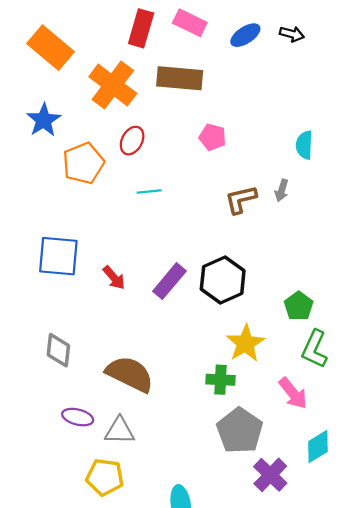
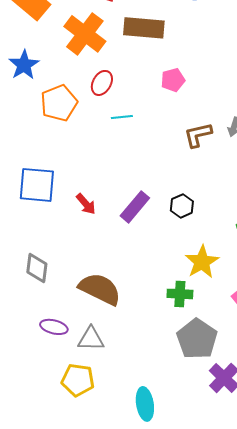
pink pentagon: (213, 137) -> (173, 80), turned -30
cyan line: (149, 192) -> (122, 117), moved
black hexagon: (223, 280) -> (182, 206), size x0.6

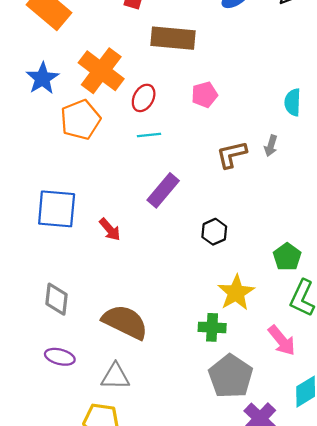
orange cross: (85, 34) -> (101, 71), moved
red ellipse: (102, 83) -> (144, 98), moved
purple rectangle: (135, 207) -> (163, 190), moved
purple ellipse: (54, 327) -> (60, 357), moved

